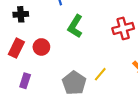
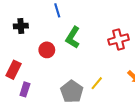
red circle: (41, 47) -> (47, 50), moved
red rectangle: (16, 48) -> (14, 70), moved

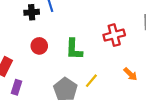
black cross: (21, 26) -> (32, 12), moved
green L-shape: (73, 37) -> (74, 49), moved, turned -30

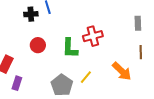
red cross: (114, 35) -> (93, 36), moved
orange arrow: (130, 74) -> (122, 71), size x1.5

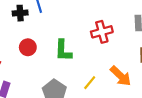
red cross: (93, 36) -> (102, 32), moved
yellow line: (86, 77) -> (90, 83), moved

